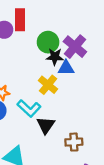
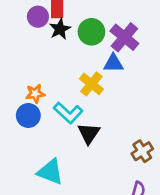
black star: (55, 57) -> (60, 29), moved, turned -30
brown cross: (74, 142) -> (142, 151), moved, turned -30

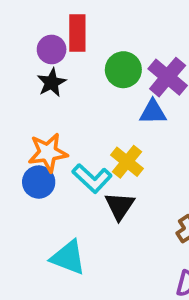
black star: (60, 29) -> (52, 83), moved
yellow cross: (91, 84) -> (127, 162), moved
orange star: (35, 94) -> (48, 153), size x1.5

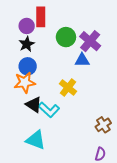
cyan L-shape: (92, 178) -> (49, 110), moved
blue circle: (39, 182) -> (28, 66), moved
black triangle: (120, 206) -> (34, 105), moved, turned -30

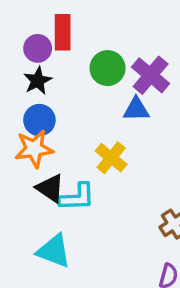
cyan L-shape: (49, 110) -> (77, 197), turned -45

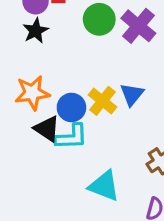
blue triangle: (136, 109) -> (132, 94), moved, turned -50
blue circle: (39, 120) -> (71, 107), moved
cyan triangle: (54, 251) -> (104, 186), moved

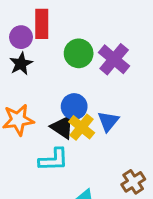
blue circle: (71, 107) -> (74, 107), moved
black triangle: (47, 129) -> (62, 127), moved

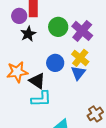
black star: (21, 64) -> (28, 34), moved
black triangle: (62, 127) -> (37, 81), moved
yellow cross: (82, 127) -> (80, 58), moved

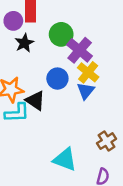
purple cross: (82, 31) -> (80, 50), moved
cyan L-shape: (41, 99) -> (17, 113), moved

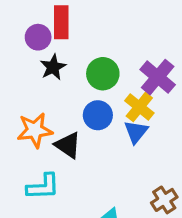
green circle: (61, 34) -> (103, 74), moved
purple cross: (80, 50) -> (158, 77), moved
cyan L-shape: (17, 113) -> (43, 187), moved

